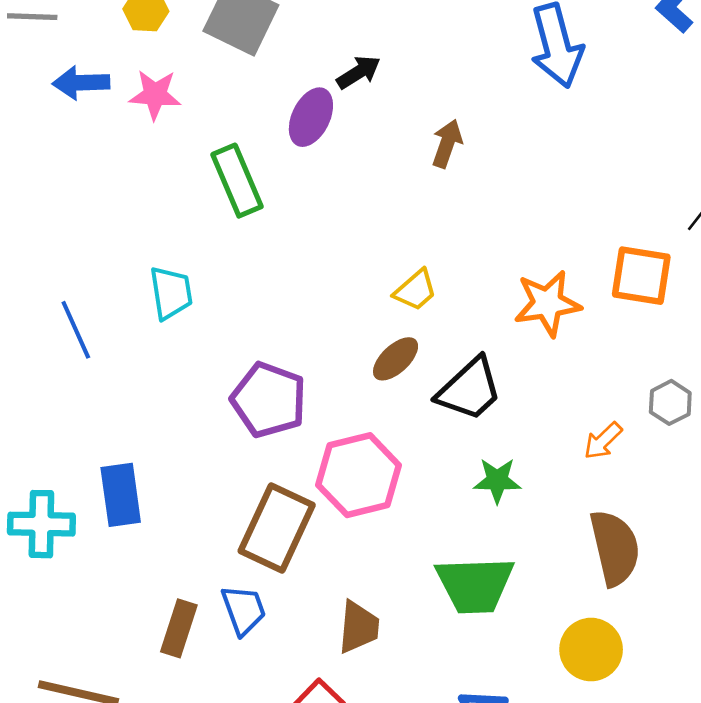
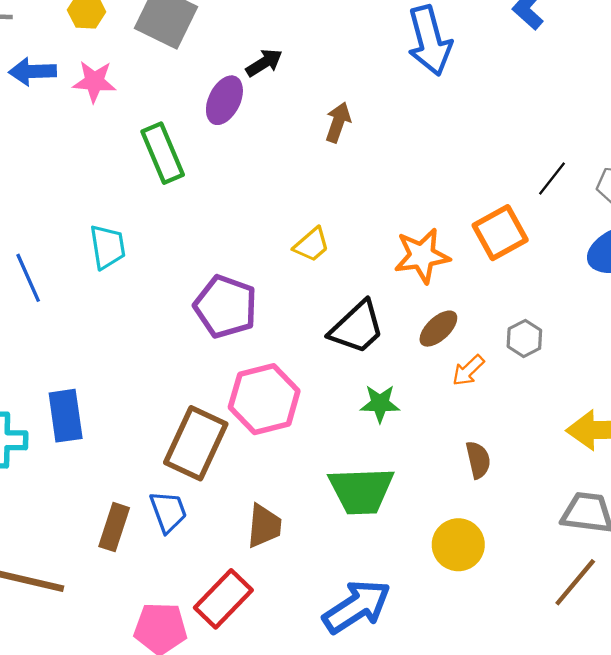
orange square: (641, 276) -> (500, 233), turned -38
brown ellipse: (396, 359) -> (438, 329), moved
purple pentagon: (269, 400) -> (226, 306), moved
brown semicircle: (615, 548) -> (478, 460), size x0.6

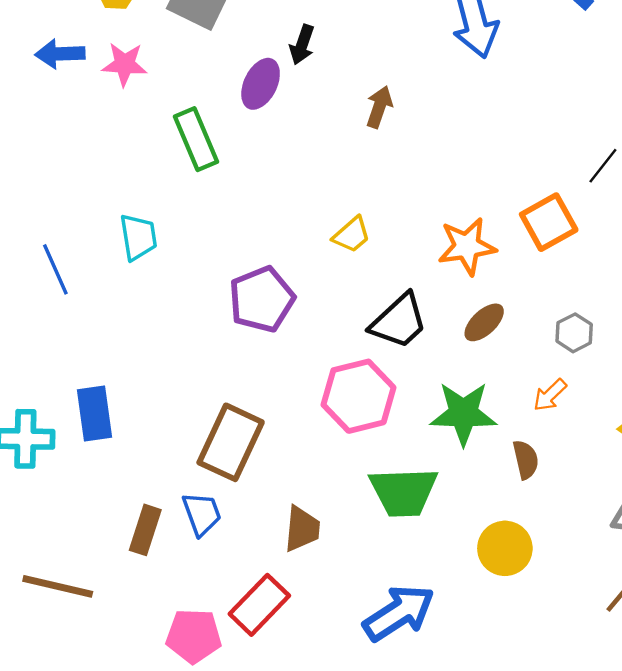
black arrow: (264, 63) -> (302, 45), turned 141
purple pentagon: (226, 306) -> (262, 299), turned 30
orange arrow: (468, 370) -> (550, 395), moved
pink hexagon: (264, 399) -> (359, 396), moved
green star: (380, 404) -> (463, 413), moved, size x1.6

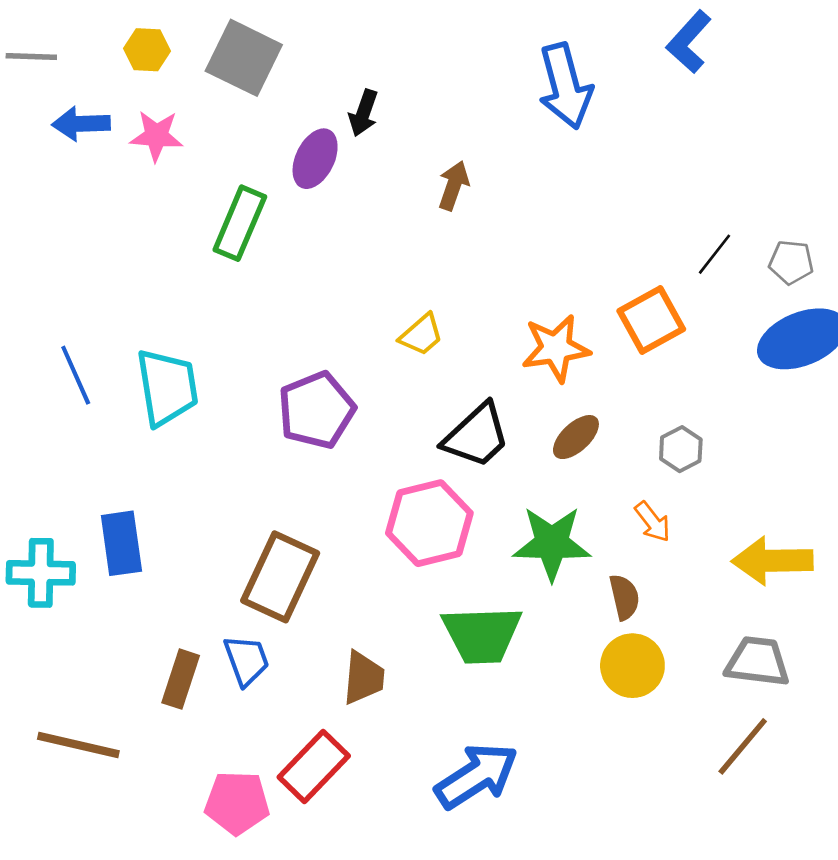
green rectangle: (196, 139) -> (240, 223), turned 46
cyan trapezoid: (138, 237) -> (167, 387), moved, size x1.4
orange arrow: (550, 395) -> (653, 522), turned -84
yellow circle: (505, 548) -> (632, 666), moved

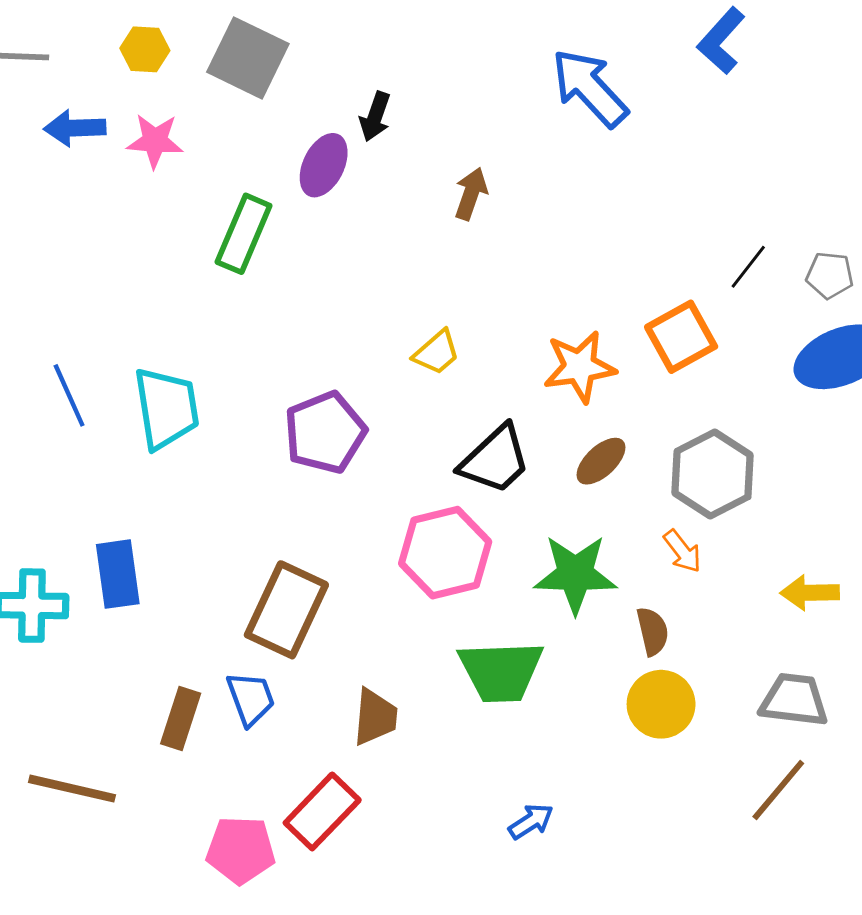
blue arrow: (565, 86) -> (590, 88), turned 152
gray hexagon: (681, 449) -> (713, 474), size x1.8
yellow arrow: (772, 561) -> (810, 593), size x0.7
blue arrow: (476, 776) -> (531, 821), moved, size x0.5

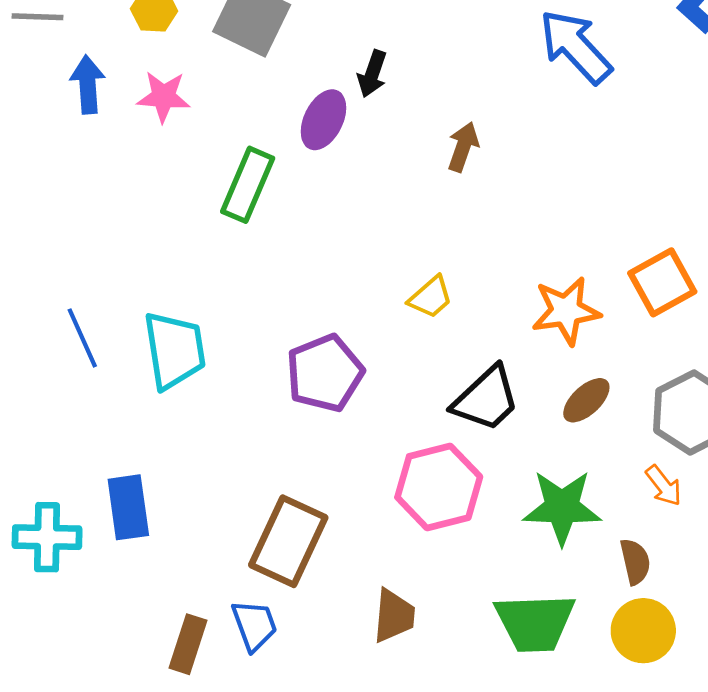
blue arrow: (75, 128) -> (88, 85), turned 88
green trapezoid: (501, 671) -> (535, 623), moved
brown trapezoid: (375, 717) -> (394, 616), moved

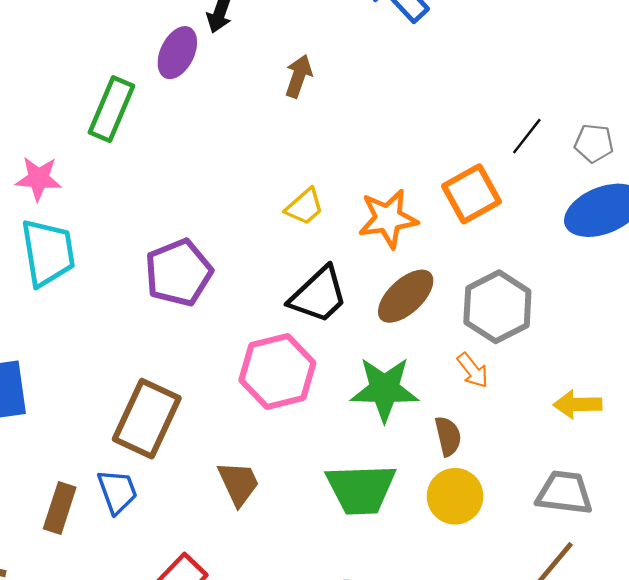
pink star: (164, 97) -> (39, 179), moved
yellow trapezoid: (431, 297) -> (304, 207), moved
brown ellipse: (586, 400) -> (406, 296), size x1.4
brown trapezoid: (394, 616) -> (239, 483), turned -30

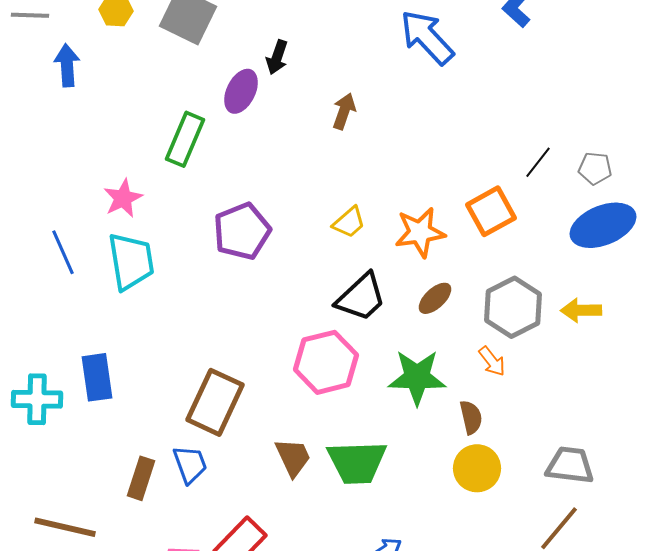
pink star: (39, 179) -> (123, 198), turned -30
purple pentagon: (179, 273) -> (242, 231), moved
brown ellipse: (406, 296) -> (435, 298), size x0.7
yellow arrow: (577, 404) -> (581, 310), moved
green trapezoid: (361, 489) -> (357, 462), moved

